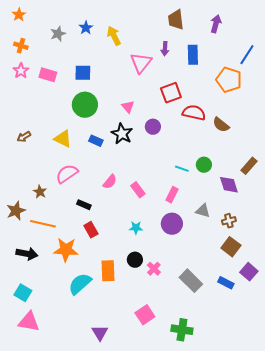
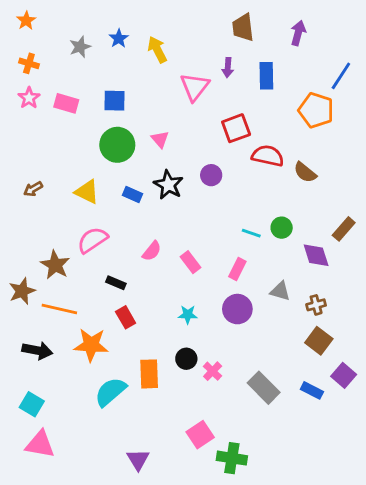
pink triangle: (128, 107) -> (160, 139), moved
brown star: (40, 192) -> (55, 265), size x1.5
green cross: (182, 330) -> (232, 458), moved

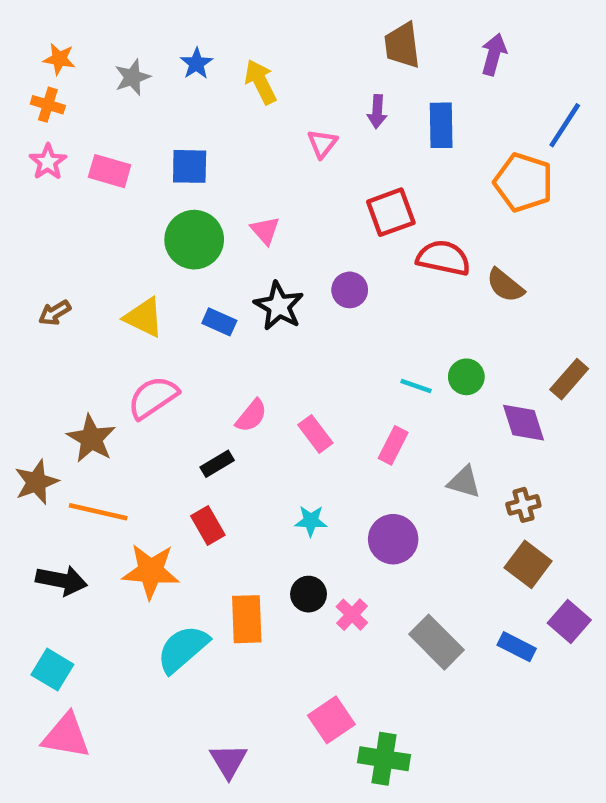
orange star: (26, 21) -> (59, 59), moved, turned -30
pink triangle: (195, 87) -> (322, 144), size x0.6
black rectangle: (116, 283) -> (217, 464), moved, turned -54
purple circle: (237, 309) -> (393, 539), moved

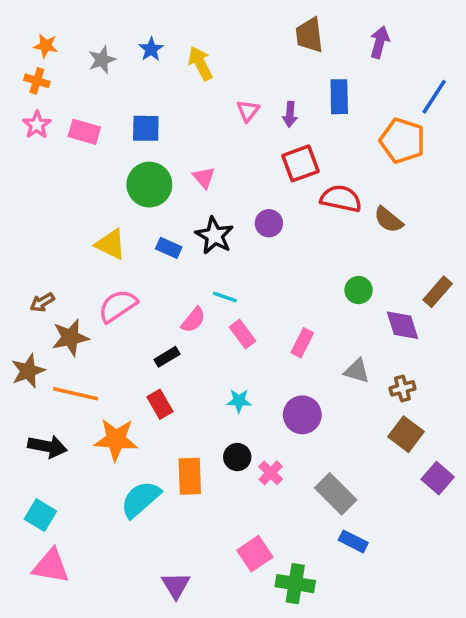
purple arrow: (377, 112) -> (290, 114), moved
brown arrow: (55, 313) -> (42, 302), moved
cyan line: (416, 386) -> (225, 297), moved
brown star: (91, 439) -> (70, 337), turned 30
blue rectangle: (517, 647) -> (353, 541), moved

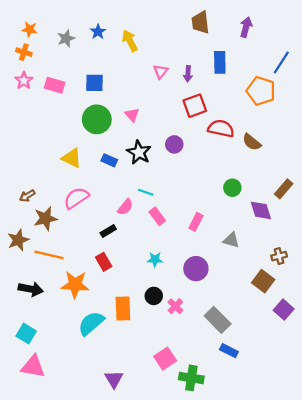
brown cross: (402, 388) -> (279, 256), moved

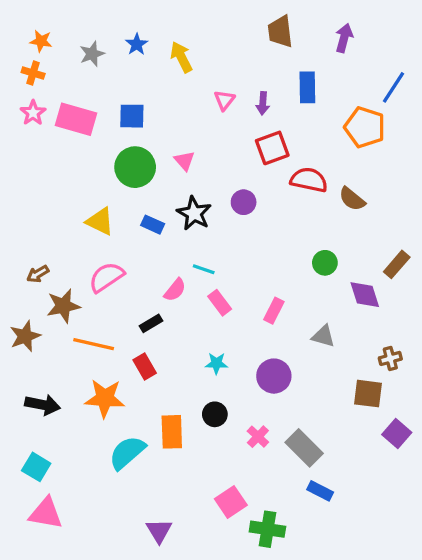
pink rectangle: (55, 85) -> (76, 119), size x1.4
orange line: (49, 255) -> (94, 344), moved
brown square: (263, 281) -> (368, 394), turned -30
pink cross: (175, 306) -> (258, 437), moved

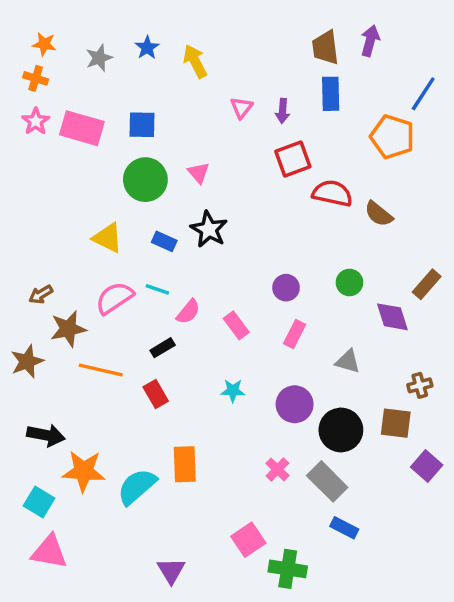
brown trapezoid: (280, 32) -> (325, 48), moved
purple circle: (244, 202) -> (286, 288), moved
cyan line: (204, 269) -> (157, 289), moved
orange star: (105, 398) -> (84, 471), moved
black circle: (215, 414) -> (341, 430), moved, size x1.6

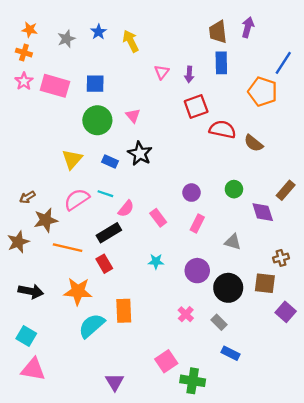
yellow triangle: (108, 238) -> (72, 159), turned 45
black rectangle: (163, 348) -> (109, 233), size x1.5
orange star: (84, 471) -> (78, 291), moved
gray rectangle: (327, 481) -> (219, 322), size x0.6

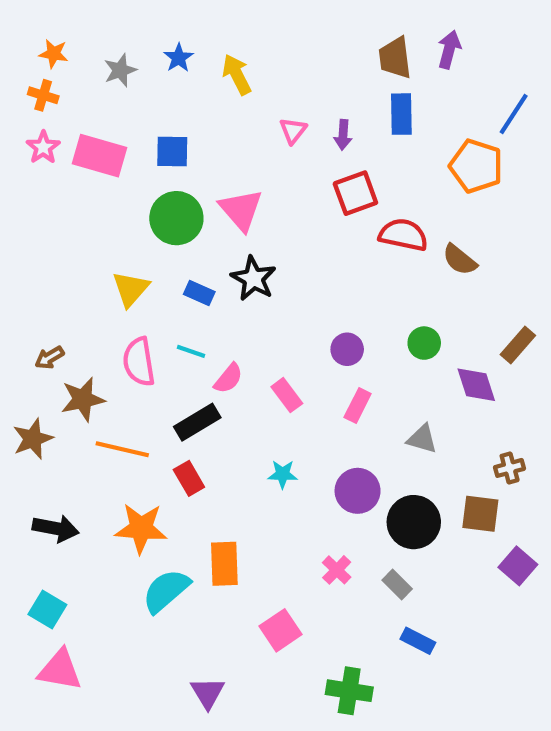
pink triangle: (133, 116) -> (241, 210), size x1.6
pink semicircle: (77, 199) -> (139, 362), turned -65
pink square: (166, 361) -> (281, 630), moved

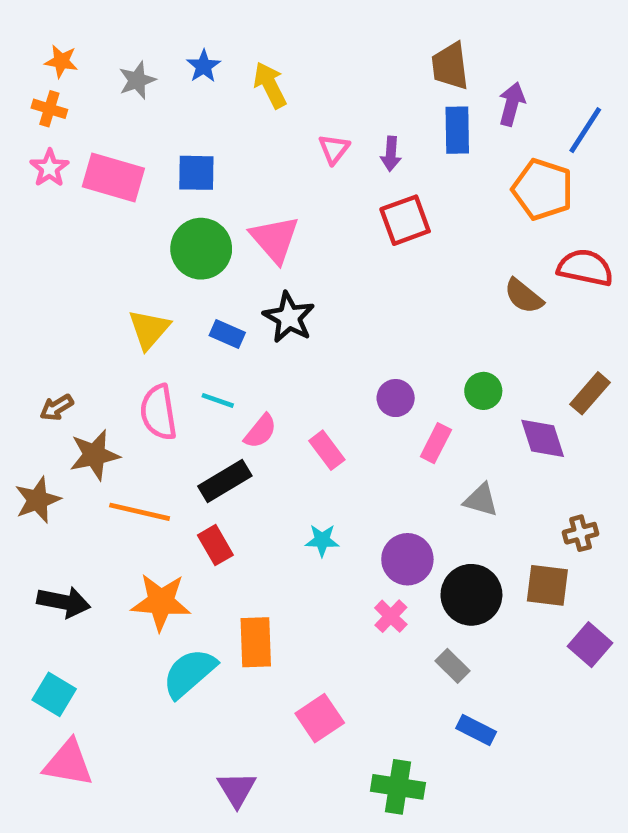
purple arrow: (449, 49) -> (512, 104), moved
red semicircle: (403, 235) -> (585, 268), moved
pink rectangle: (358, 405) -> (436, 443), moved
pink cross: (337, 570) -> (391, 616), moved

